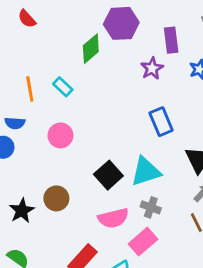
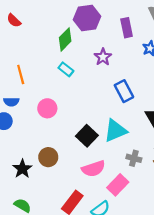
purple star: (152, 68) -> (103, 57), moved
cyan rectangle: (63, 87) -> (66, 69), moved
gray cross: (151, 207) -> (134, 158), moved

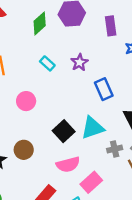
green diamond: (65, 39) -> (40, 23), moved
purple star: (103, 57) -> (79, 62), moved
gray cross: (134, 158) -> (115, 149), moved, turned -32

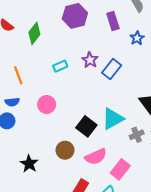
green diamond: (40, 23) -> (34, 33), moved
cyan rectangle: (47, 63) -> (60, 66), turned -56
blue rectangle: (104, 89) -> (112, 69), moved, turned 72
brown circle: (24, 150) -> (65, 150), moved

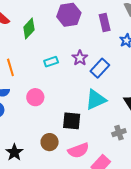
cyan triangle: (113, 119) -> (96, 100), moved
black square: (86, 126) -> (72, 121), turned -36

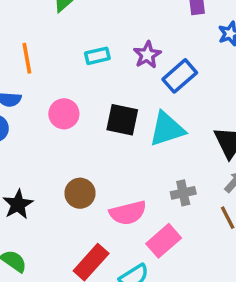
black square: (72, 121) -> (122, 120), moved
gray cross: (119, 133) -> (183, 193), moved

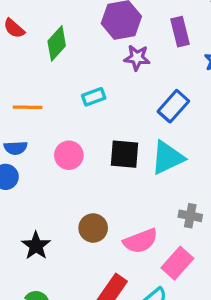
purple star: (147, 55) -> (137, 58), moved, turned -30
orange line: (27, 58) -> (28, 107), turned -72
gray cross: (183, 193) -> (190, 216), turned 30

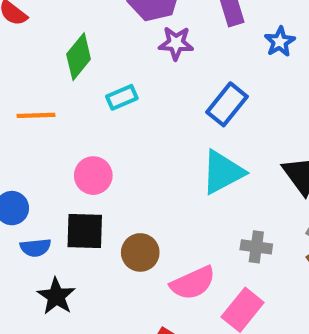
green diamond: (57, 43) -> (79, 57), moved
blue semicircle: (16, 148) -> (35, 248), moved
black square: (124, 154) -> (85, 231), moved
brown circle: (93, 228) -> (140, 252), moved

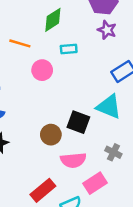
cyan triangle: (223, 172) -> (109, 107), turned 32
pink circle: (93, 176) -> (42, 70), moved
black square: (85, 231) -> (78, 122), moved

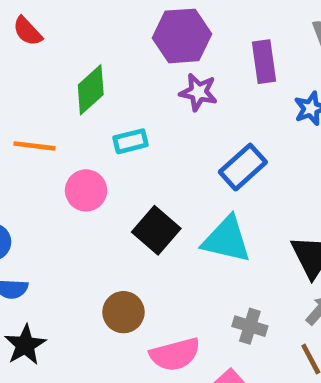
black square: (78, 122) -> (156, 230), moved, turned 30

